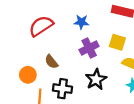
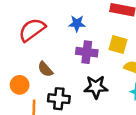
purple cross: (89, 48) -> (87, 52), turned 36
black star: (96, 79) -> (96, 87), turned 30

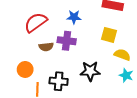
purple cross: (87, 52) -> (67, 41), moved
brown semicircle: (45, 69) -> (46, 47), moved, turned -56

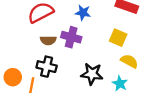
orange circle: (25, 69) -> (13, 77), moved
cyan star: (126, 75) -> (120, 84), moved
black cross: (59, 81) -> (47, 67), moved

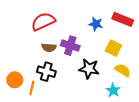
blue star: (83, 13) -> (96, 24), moved
black star: (92, 74) -> (89, 69), moved

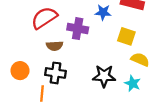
purple cross: (70, 46) -> (78, 29), moved
black star: (89, 69) -> (104, 76), moved
orange circle: (15, 80) -> (20, 71), moved

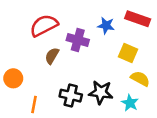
brown semicircle: (55, 46) -> (52, 56), turned 119
black cross: (55, 73) -> (71, 96), moved

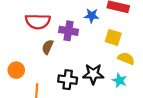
red semicircle: (44, 25) -> (38, 21), turned -145

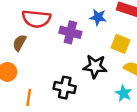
brown semicircle: (48, 47) -> (19, 43), moved
black star: (93, 74) -> (95, 66), moved

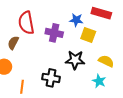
red semicircle: (36, 19) -> (26, 23), turned 75
yellow square: (120, 44) -> (88, 35), moved

